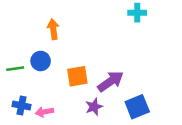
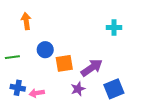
cyan cross: (137, 13) -> (114, 27), moved
orange arrow: (53, 29) -> (26, 21), moved
blue circle: (41, 61) -> (45, 50), moved

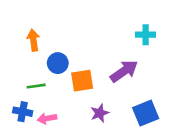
orange arrow: (26, 21) -> (33, 40), moved
green line: (12, 57) -> (36, 86), moved
purple arrow: (92, 68) -> (124, 71), moved

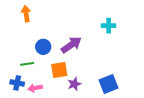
orange arrow: (33, 40) -> (26, 14), moved
purple arrow: (124, 71) -> (71, 45), moved
orange square: (82, 81) -> (59, 70), moved

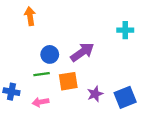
green line: (27, 64) -> (42, 74), moved
blue cross: (17, 83) -> (11, 92), moved
purple star: (74, 84) -> (95, 94), moved

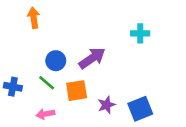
green line: (42, 74) -> (47, 83), turned 49
blue cross: (11, 92) -> (13, 87), moved

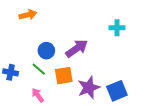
orange arrow: (34, 18) -> (28, 15), turned 84
purple star: (106, 105) -> (89, 88), size x1.5
pink arrow: (45, 114) -> (38, 95), turned 64

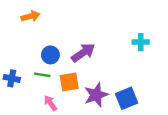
cyan cross: (117, 28) -> (141, 42), moved
green line: (39, 69) -> (42, 75), turned -32
pink arrow: (38, 95) -> (50, 103), moved

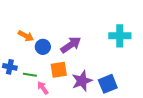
orange arrow: (30, 16) -> (26, 36), moved, turned 42
cyan cross: (141, 42) -> (120, 36), size x1.5
green line: (42, 75) -> (30, 75), moved

